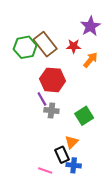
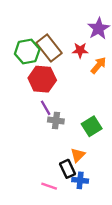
red hexagon: (53, 80) -> (42, 79), moved

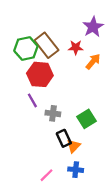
purple line: (46, 108) -> (32, 100), moved
black rectangle: (67, 169) -> (64, 138), moved
pink line: (49, 186) -> (46, 175), turned -64

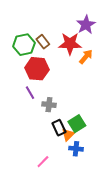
brown rectangle: (46, 45) -> (43, 42), size x0.6
red star: (76, 47) -> (70, 44), size x1.6
green square: (87, 119) -> (77, 124), moved
blue cross: (76, 170) -> (76, 149), moved

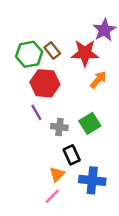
orange arrow: (86, 57) -> (98, 80), moved
green square: (77, 124) -> (90, 123), moved
orange triangle: (68, 135) -> (57, 174), moved
blue cross: (76, 149) -> (92, 180), size x1.5

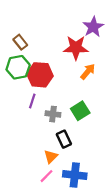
brown rectangle: (52, 51) -> (20, 42), moved
green hexagon: (29, 54) -> (18, 67), moved
purple line: (36, 112) -> (32, 101), turned 48
blue cross: (92, 180) -> (75, 175), moved

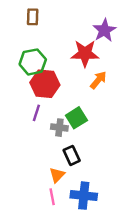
brown rectangle: (20, 42) -> (33, 17), moved, turned 40
green hexagon: (18, 67) -> (33, 62), moved
green square: (80, 111) -> (76, 118), moved
pink line: (46, 176) -> (52, 197), turned -56

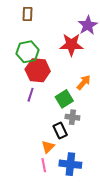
orange arrow: (98, 80) -> (84, 82), moved
gray cross: (59, 128) -> (72, 117), moved

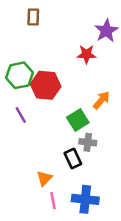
red star: (71, 45) -> (86, 54), size x0.7
green hexagon: (27, 52) -> (20, 75), moved
purple line: (31, 95) -> (21, 115), moved, turned -48
orange triangle: (48, 147) -> (44, 178), moved

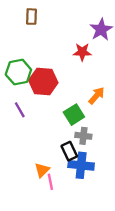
blue cross: (85, 199) -> (81, 165), moved
pink line: (53, 201) -> (50, 182), moved

